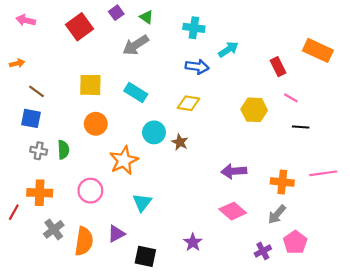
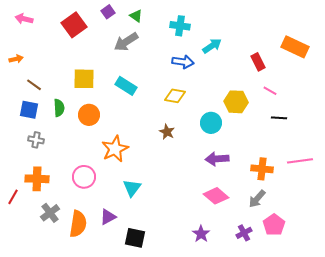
cyan circle: (154, 132) -> (211, 123), moved
green semicircle: (63, 150) -> (59, 108), moved
purple star: (193, 242) -> (201, 234), moved

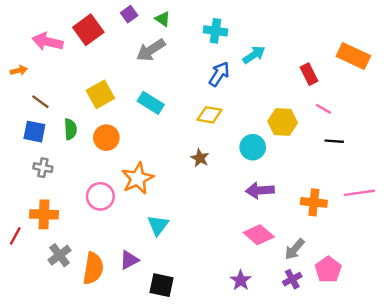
pink arrow: (24, 19) -> (48, 42), moved, size x1.4
blue arrow: (183, 62) -> (219, 74), turned -65
yellow square: (84, 79) -> (100, 94), turned -30
pink circle: (84, 177) -> (100, 196), moved
gray arrow: (257, 199) -> (295, 249), moved

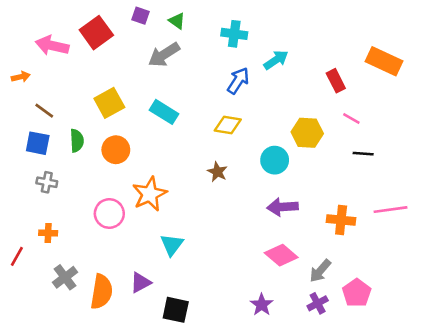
purple square: (129, 14) -> (141, 16), turned -35
orange cross: (44, 214) -> (48, 233), size x0.6

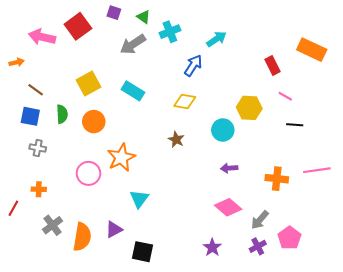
cyan cross: (234, 34) -> (170, 32), moved, turned -30
cyan arrow: (276, 60) -> (216, 39), moved
purple arrow: (282, 207) -> (229, 168), size x0.7

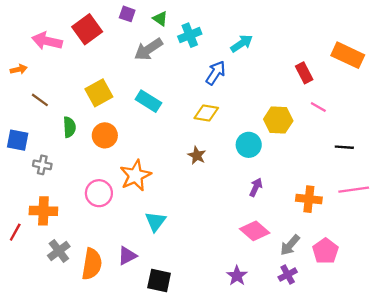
blue square: (30, 116) -> (18, 140), moved
black line: (295, 125) -> (344, 147), moved
purple arrow: (229, 168) -> (256, 187), turned 119
orange cross: (39, 189) -> (43, 211), size x1.6
pink pentagon: (289, 238) -> (325, 251), moved

